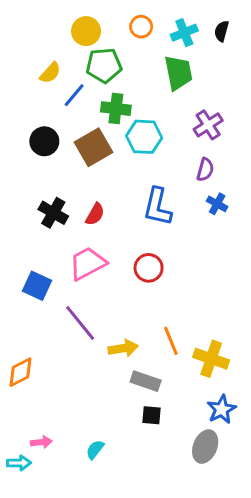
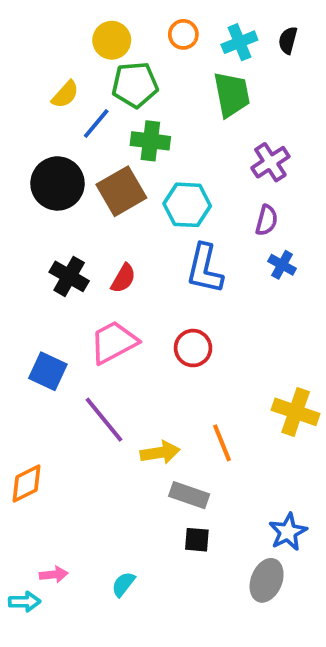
cyan hexagon: (144, 137) -> (187, 205), moved
black circle: (44, 141) -> (57, 183), size x1.4
yellow cross: (211, 359) -> (296, 412), moved

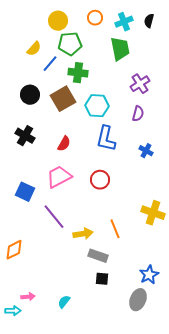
black circle: (57, 183) -> (30, 95), size x0.7
blue cross: (282, 265) -> (146, 151), moved
black cross: (69, 276) -> (25, 136), moved

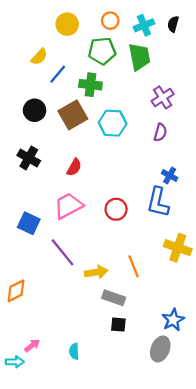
green pentagon: (70, 44) -> (102, 51), moved
blue L-shape: (106, 139) -> (158, 202), moved
pink arrow: (28, 297) -> (32, 345), turned -32
cyan semicircle: (64, 302) -> (74, 351), turned -40

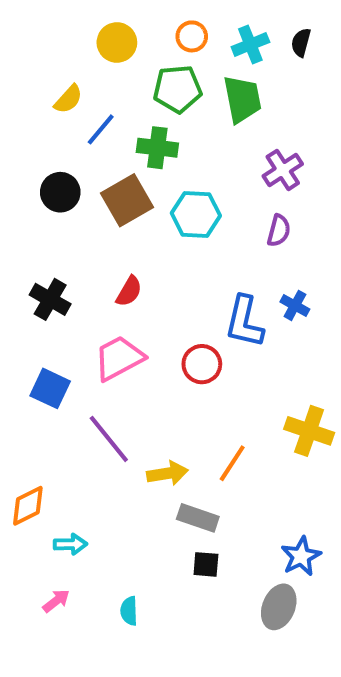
black cross: (29, 158) -> (50, 299), moved
blue L-shape: (158, 202) -> (244, 322), moved
orange line: (134, 266) -> (232, 463), turned 55
cyan arrow: (15, 362) -> (70, 544), moved

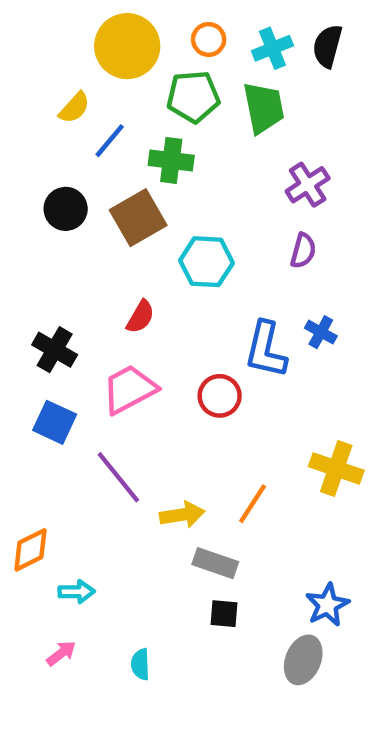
yellow circle: (117, 42) -> (127, 46), size x1.5
black semicircle: (301, 42) -> (327, 46), size x1.4
cyan hexagon: (196, 214) -> (206, 262), moved
black cross: (50, 299) -> (55, 350), moved

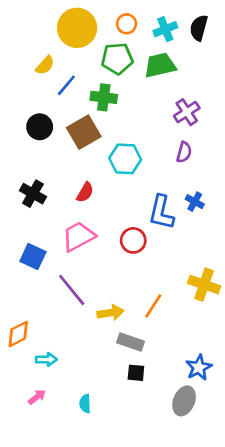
green trapezoid: (264, 108) -> (160, 65), turned -92
black cross: (55, 350) -> (33, 194), moved

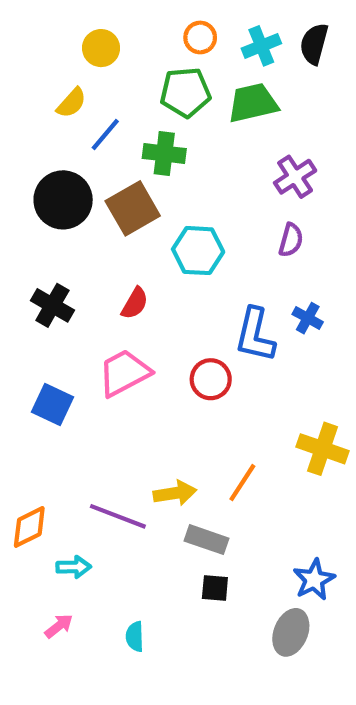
yellow circle: (77, 28) -> (101, 48), moved, size x0.6
black circle: (40, 127) -> (63, 200), size x1.4
purple line: (72, 290) -> (118, 516), moved, turned -30

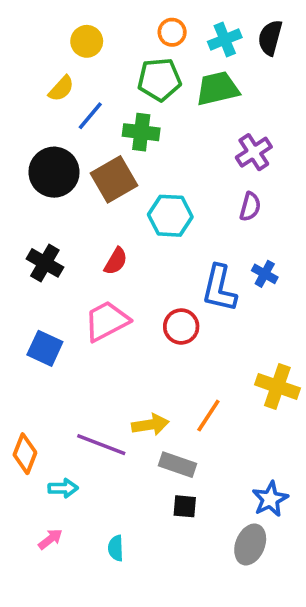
orange diamond: (29, 527) -> (25, 454), turned -42

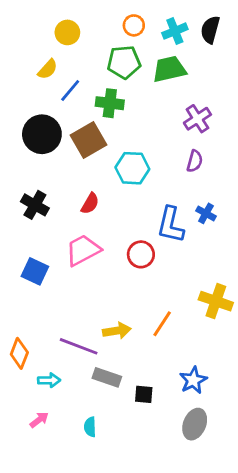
gray rectangle: (178, 465) -> (107, 377), moved
blue star: (270, 499) -> (193, 380), moved

